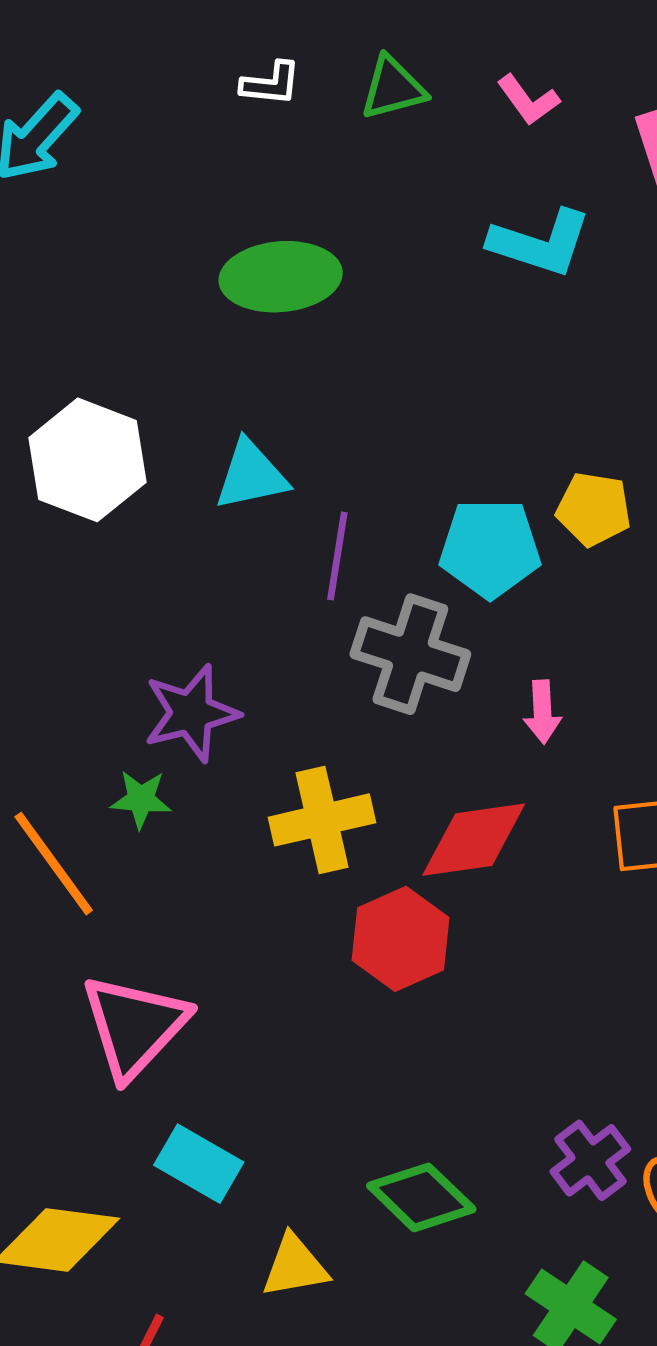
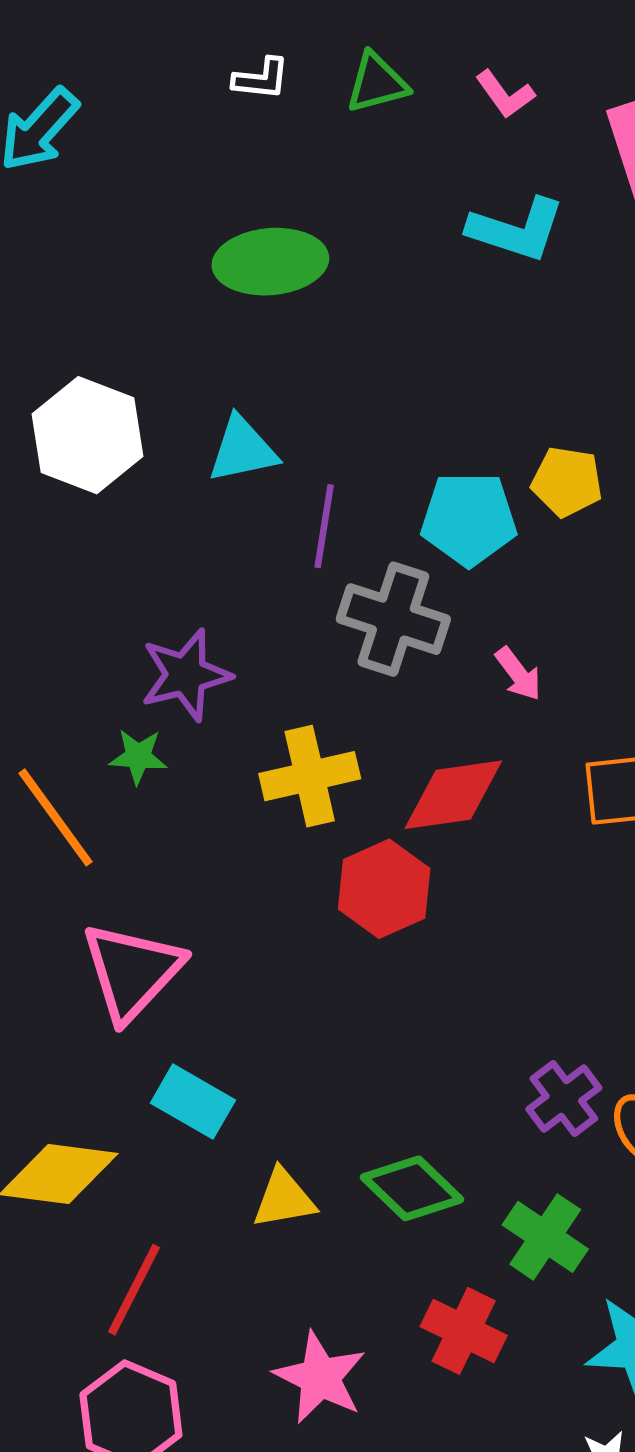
pink arrow: (542, 712) -> (518, 674), turned -34
green diamond: (421, 1197) -> (412, 1188), moved

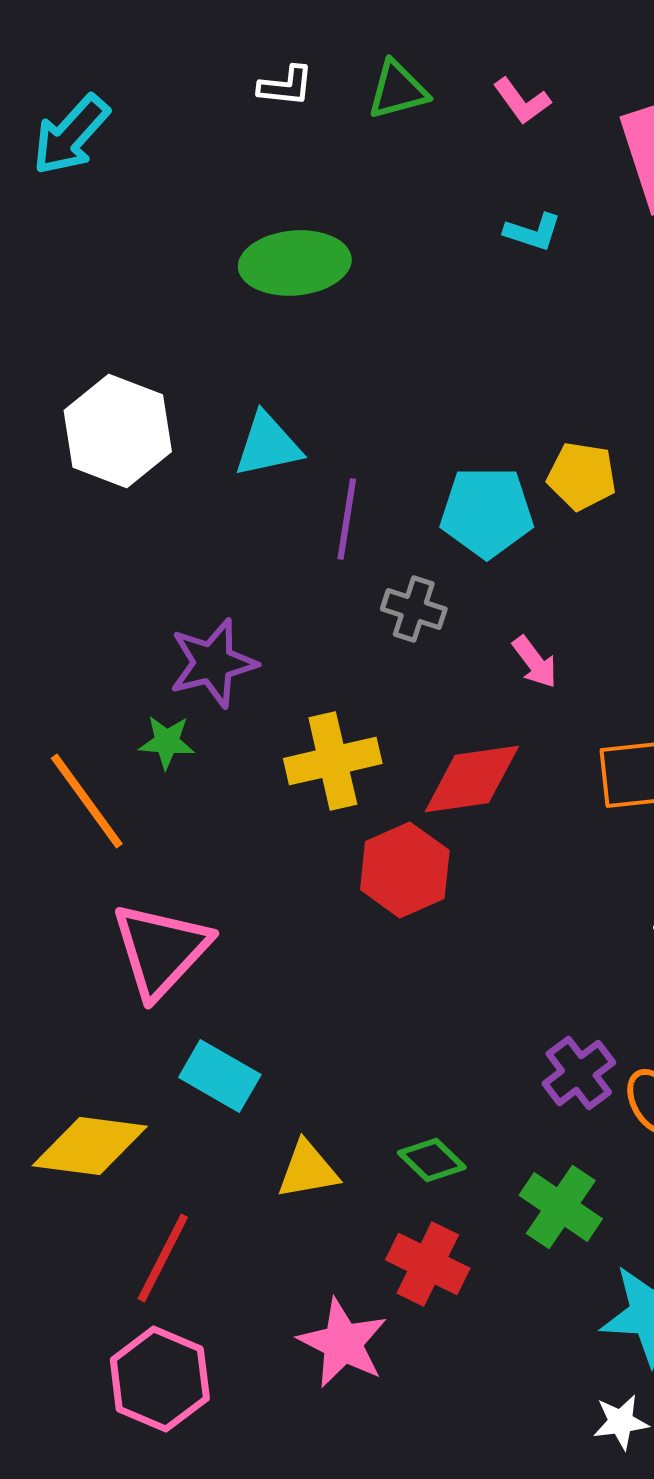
cyan L-shape: (516, 230) -> (533, 232), size x0.6
gray cross: (393, 619) -> (414, 609), size x0.6
green diamond: (412, 1188) -> (432, 1160), size x0.7
red cross: (464, 1331) -> (428, 1264), moved

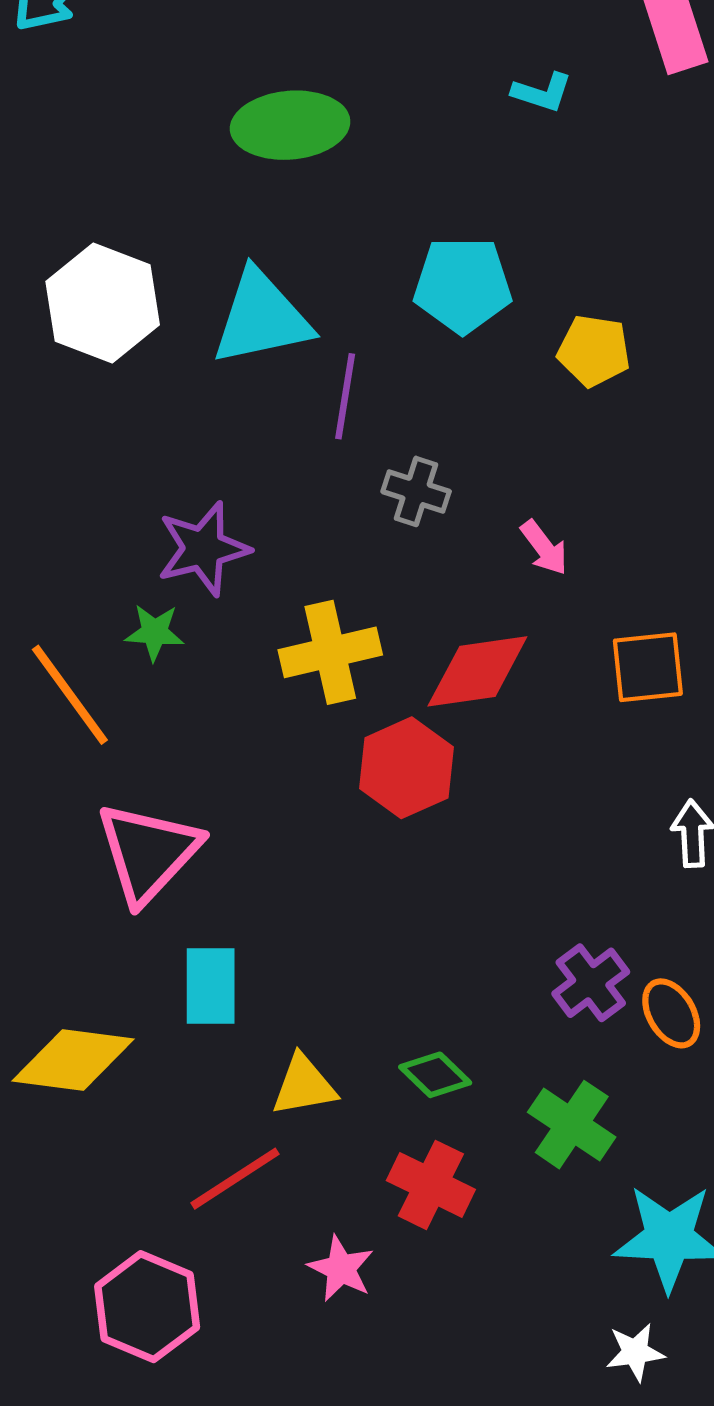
cyan triangle: (268, 445) -> (261, 318), size x1.4
cyan pentagon: (487, 512) -> (463, 285), moved
cyan rectangle: (220, 1076) -> (211, 986), turned 60
red line: (163, 1258) -> (235, 1179), moved, turned 30
pink star: (343, 1343) -> (341, 1269), size x0.7

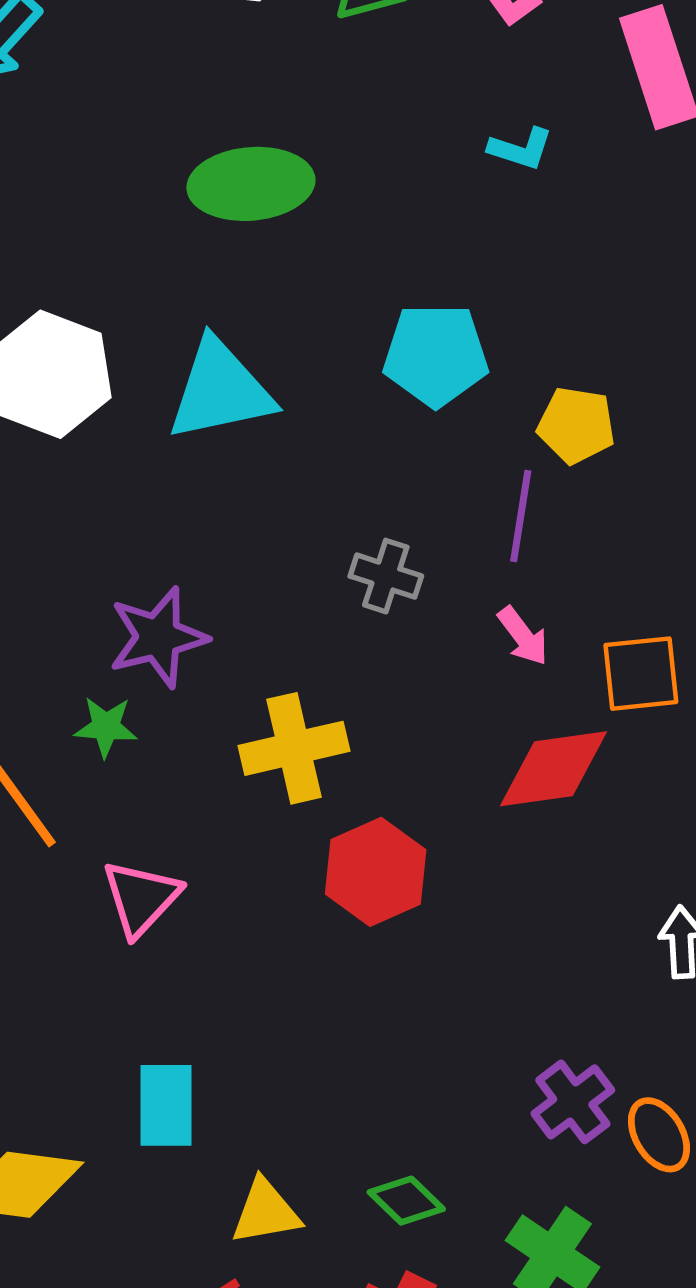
purple line: (345, 396) -> (521, 516), moved
orange square: (648, 667) -> (641, 674), moved
red diamond: (477, 671) -> (554, 769), moved
pink triangle: (148, 852) -> (141, 898), moved, size x0.7

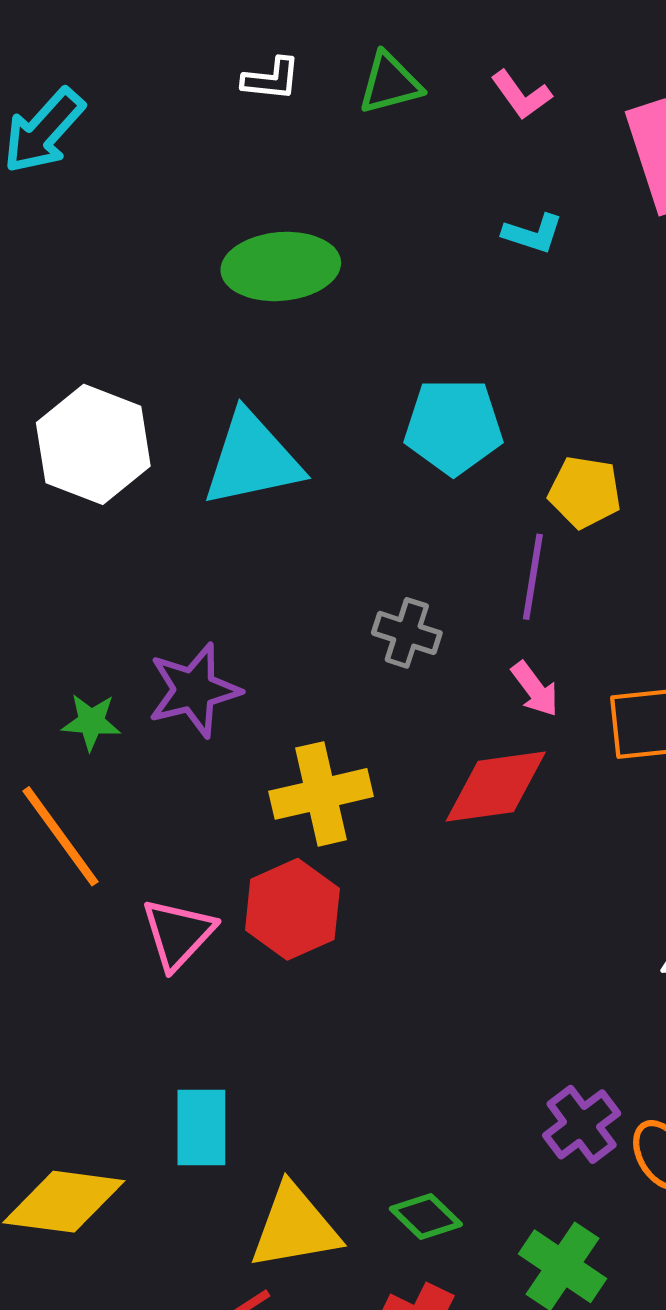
green star: (106, 727) -> (91, 722), moved
red diamond: (554, 769) -> (496, 786), moved
red hexagon: (376, 872) -> (292, 909), moved
yellow triangle: (266, 1212) -> (295, 1227), size x1.4

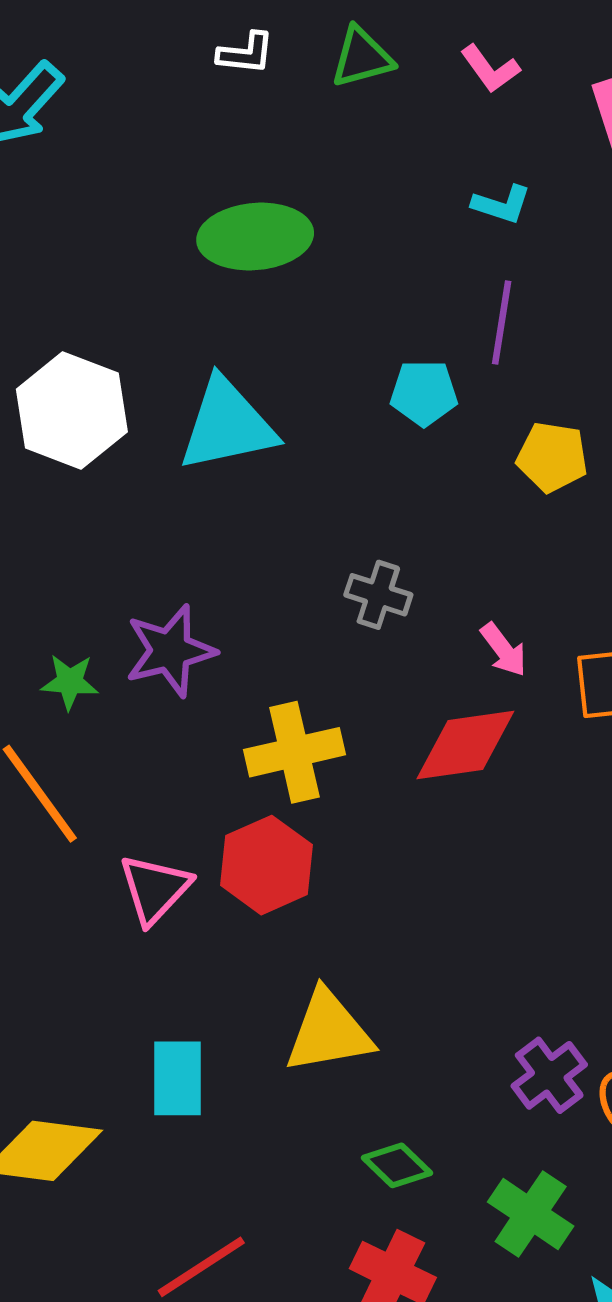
cyan pentagon: (453, 426) -> (424, 393), size x0.7
purple line: (533, 577) -> (502, 322), moved
yellow triangle: (295, 1227) -> (329, 1032), moved

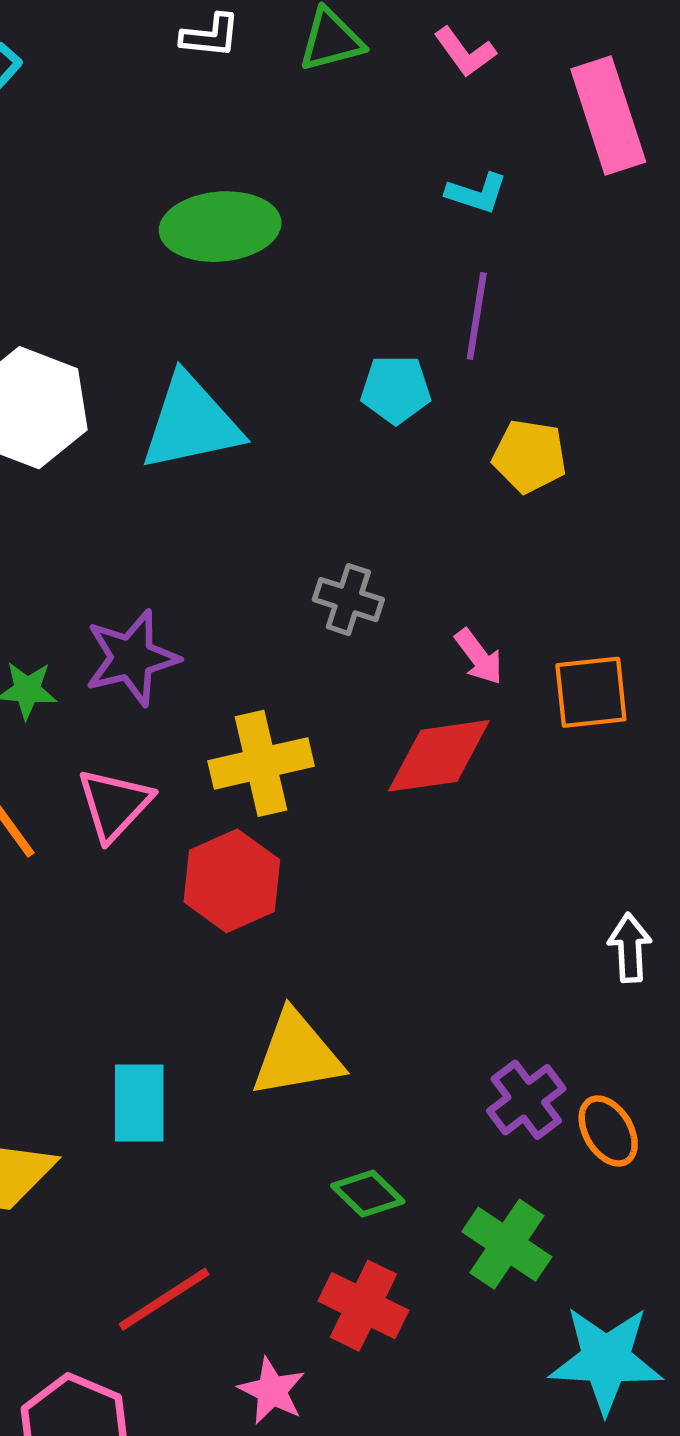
pink triangle: (155, 889) -> (114, 804), moved

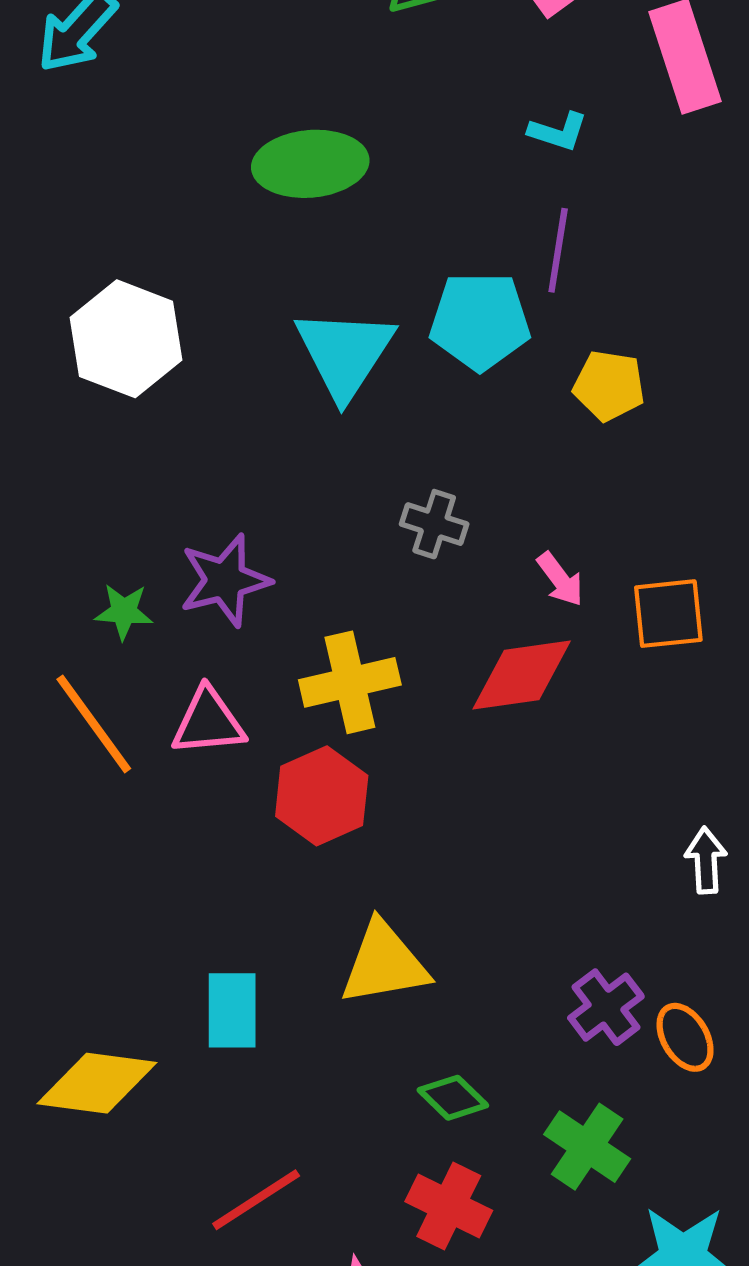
cyan pentagon: (396, 389) -> (480, 321), size x1.5
cyan triangle: (191, 423) -> (345, 353), moved, turned -45
pink triangle: (114, 804) -> (208, 722), turned 42

